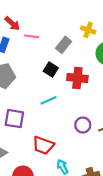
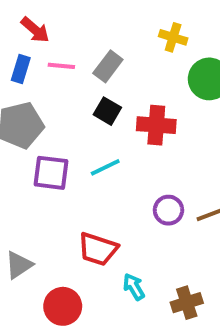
pink line: (31, 36) -> (61, 66), moved
gray rectangle: (64, 45) -> (108, 66), moved
purple square: (14, 119) -> (51, 173), moved

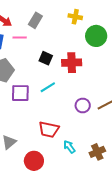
gray rectangle: (108, 66) -> (35, 20), moved

